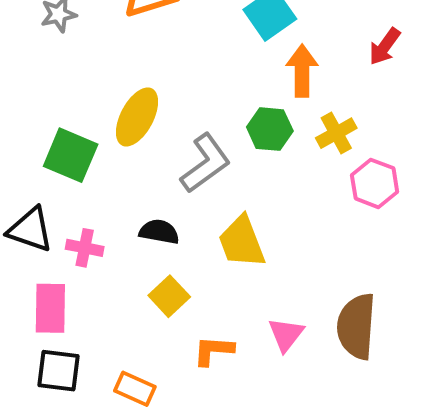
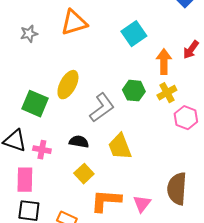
orange arrow: (302, 71) -> (164, 62), moved
pink triangle: (286, 334) -> (142, 204), moved
orange L-shape: (213, 350) -> (106, 201), size x1.5

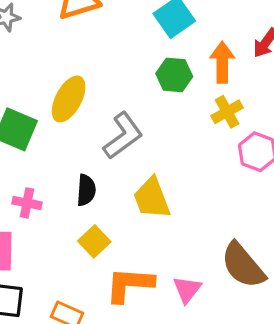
green hexagon: (134, 91) -> (174, 75), moved
black semicircle: (79, 142) -> (86, 190), turned 84
brown semicircle: (177, 189) -> (243, 265), turned -44

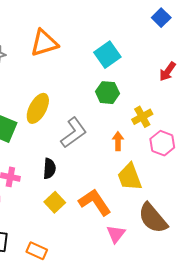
orange arrow: (222, 62) -> (118, 141), moved, size x0.7
yellow trapezoid: (152, 198) -> (130, 177), moved
orange L-shape: (129, 285) -> (95, 202), moved, turned 52

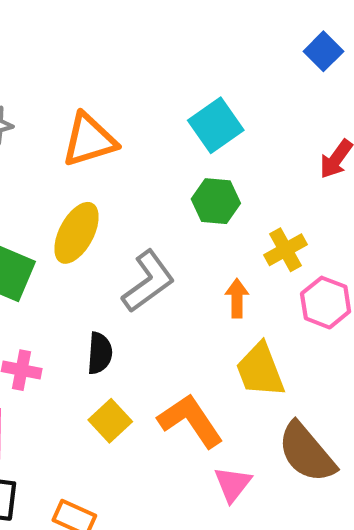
orange triangle: (44, 43) -> (89, 140), moved

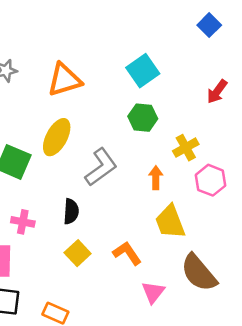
orange L-shape: (190, 421) -> (127, 253), size x0.7

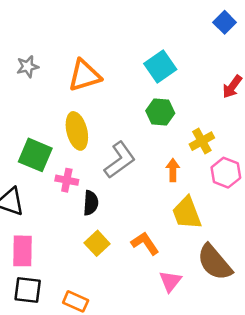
yellow ellipse: (57, 137) -> (77, 131), turned -42
pink cross: (23, 222) -> (67, 180), moved

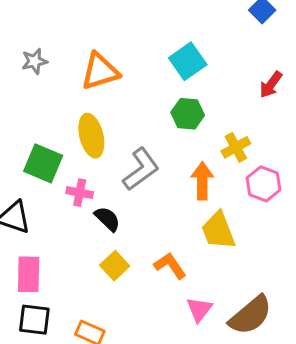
orange arrow: (173, 170) -> (202, 181), size x1.4
black semicircle: (91, 203) -> (107, 219), turned -50
brown semicircle: (215, 262) -> (250, 315), moved, turned -90

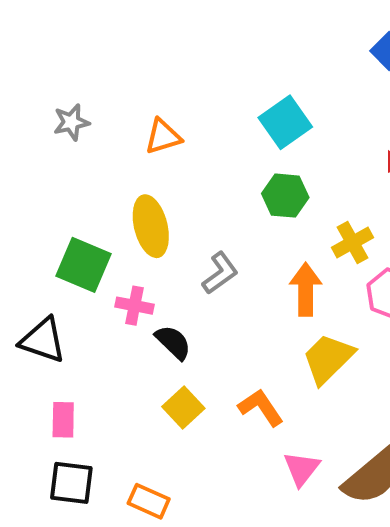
orange triangle: (100, 71) -> (163, 137), size x0.7
gray L-shape: (141, 169) -> (220, 273), size x0.7
yellow trapezoid: (218, 231) -> (328, 359), turned 66
pink rectangle: (29, 274) -> (63, 420), size x0.7

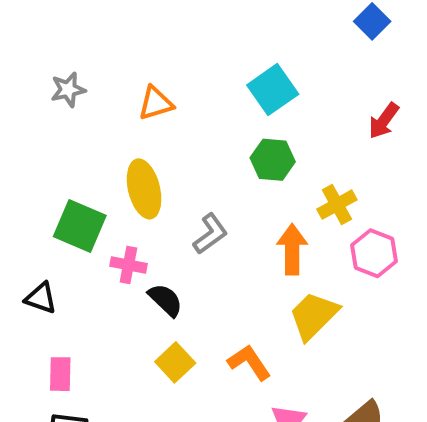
black triangle: (43, 340) -> (41, 298), size x0.7

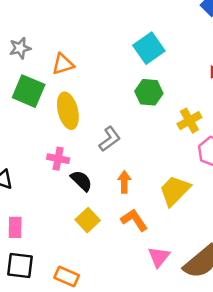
orange triangle: (156, 103) -> (63, 64), moved
green square: (80, 226) -> (29, 91), moved
orange arrow: (292, 249) -> (124, 182), moved, size x0.7

